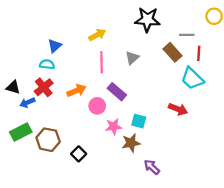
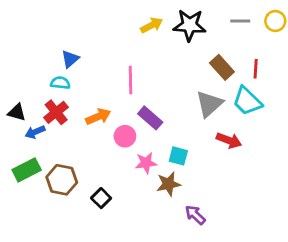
yellow arrow: (97, 35) -> (152, 25), moved
gray line: (187, 35) -> (240, 21), moved
gray triangle: (132, 58) -> (209, 104), moved, size x1.5

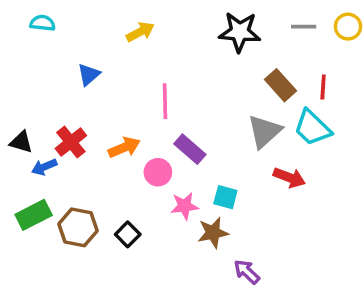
yellow arrow: (152, 25) -> (140, 32), moved
cyan semicircle: (60, 83) -> (42, 23), moved
black square: (101, 198) -> (128, 234), moved

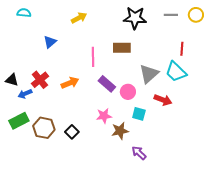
brown rectangle: (280, 85) -> (122, 48), moved, turned -48
pink circle: (158, 172) -> (128, 92), moved
cyan square: (225, 197) -> (139, 114), moved

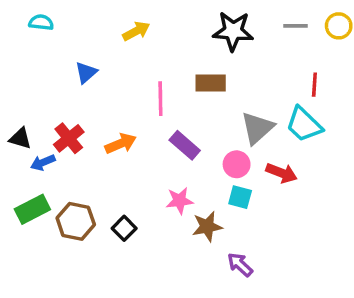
pink circle: (128, 92) -> (237, 164), moved

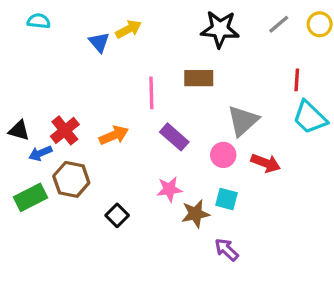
gray line: (295, 26) -> (279, 24), turned -40
blue triangle: (86, 73) -> (99, 42), moved, turned -30
cyan trapezoid: (304, 124) -> (310, 117), moved
cyan square: (240, 197) -> (227, 199), moved
brown hexagon: (76, 221) -> (71, 179), moved

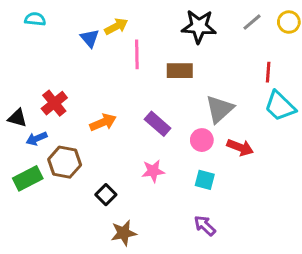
pink line: (151, 93) -> (137, 54), moved
red cross: (65, 130) -> (54, 103), moved
brown star: (195, 214) -> (124, 233), moved

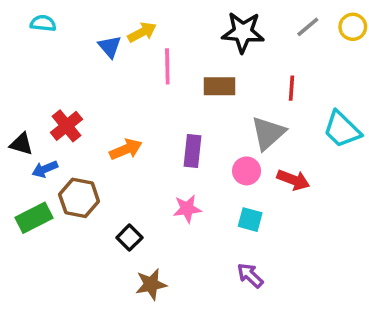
red line: (268, 72) -> (292, 88), moved
purple rectangle: (158, 124) -> (192, 151), turned 55

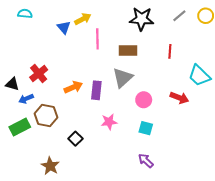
gray triangle: (268, 133) -> (123, 78), moved
purple rectangle: (192, 151) -> (96, 90), moved
red arrow: (293, 180) -> (179, 98), moved
brown star: (151, 284) -> (50, 166), moved, turned -30

